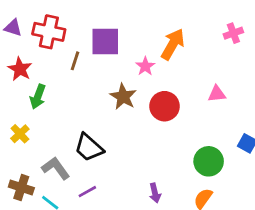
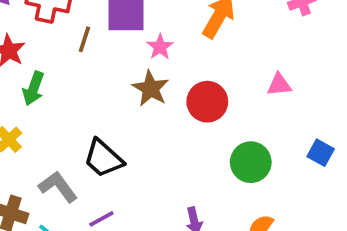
pink star: (145, 66) -> (160, 47), moved
green circle: (209, 161) -> (251, 162), moved

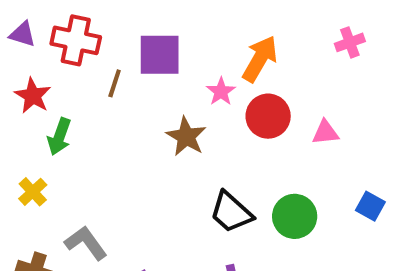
pink star: (160, 47) -> (221, 92), moved
red circle: (207, 102) -> (268, 116), moved
black trapezoid: (103, 158) -> (231, 212), moved

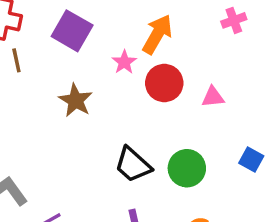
purple square: (160, 55) -> (72, 31), turned 30
brown line: (115, 83) -> (16, 60), moved, turned -30
brown star: (186, 137) -> (76, 100), moved

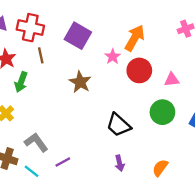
green circle: (187, 168) -> (162, 112), moved

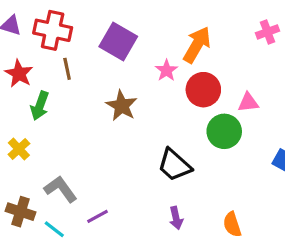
green circle: (162, 112) -> (224, 131), moved
orange semicircle: (160, 168) -> (232, 224), turned -54

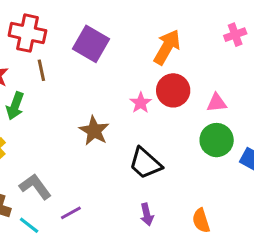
pink star: (166, 70) -> (141, 103), moved
brown star: (122, 106) -> (94, 131), moved
green circle: (224, 131) -> (217, 140), moved

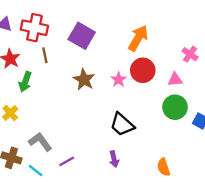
pink cross: (235, 35) -> (190, 54), moved, turned -35
brown star: (94, 131) -> (84, 80), moved
purple arrow: (147, 214) -> (114, 159), moved

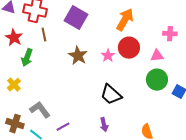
pink cross: (190, 54) -> (170, 34), turned -32

